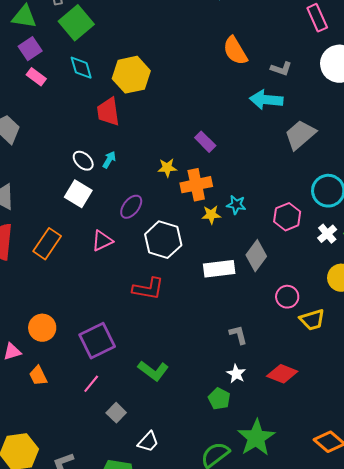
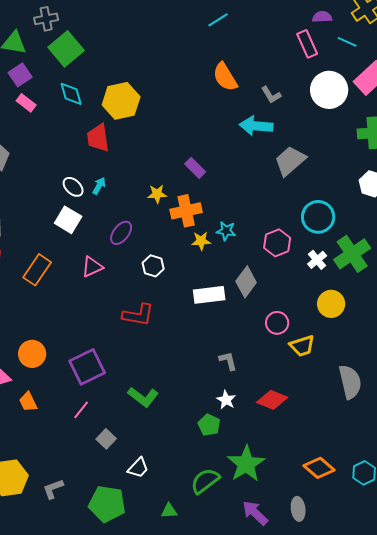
gray L-shape: (281, 69) -> (271, 95), turned 40
white hexagon: (163, 240) -> (153, 266), size x0.6

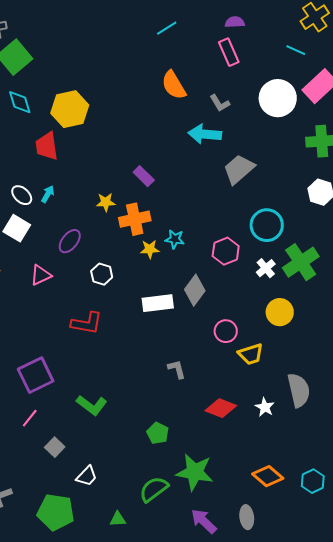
purple semicircle: (322, 17) -> (235, 22), moved
pink rectangle: (307, 44) -> (229, 52), moved
white star: (226, 400) -> (265, 407), moved
green star: (246, 464) -> (195, 472), turned -30

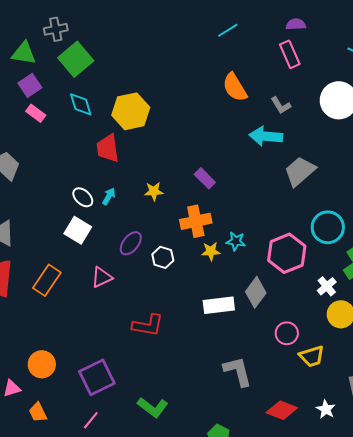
yellow star: (106, 202) -> (154, 191), moved
pink hexagon: (226, 251) -> (287, 253), size x1.4
white cross: (266, 268) -> (327, 286), moved
white hexagon: (102, 274) -> (163, 257), moved
gray L-shape: (177, 369) -> (238, 371), size x1.6

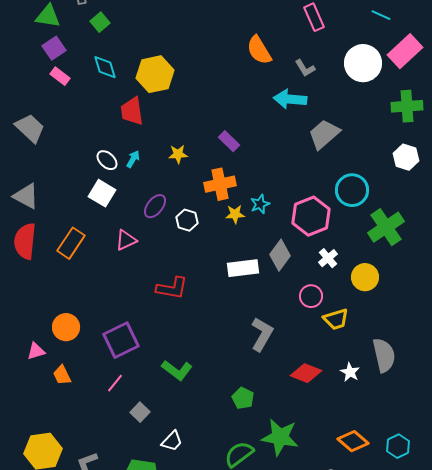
green square: (76, 59) -> (100, 22), size x0.6
cyan star: (236, 241) -> (260, 204), turned -30
white cross: (327, 286) -> (328, 258), moved
gray L-shape: (238, 371) -> (262, 334), turned 44

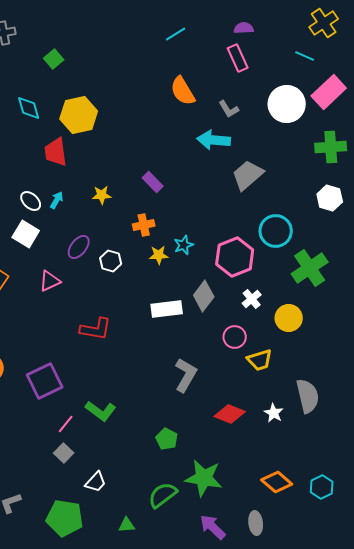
green square: (100, 22) -> (54, 59), moved
orange cross: (220, 184) -> (144, 225), size x0.7
pink line: (115, 383) -> (66, 424), moved

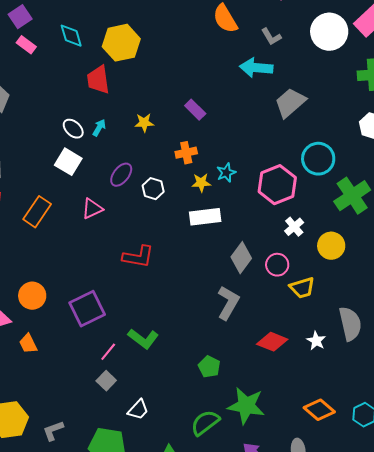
gray diamond: (204, 296) -> (241, 258), moved
white rectangle: (167, 309) -> (205, 217), moved

